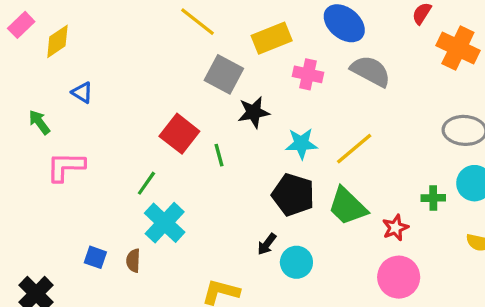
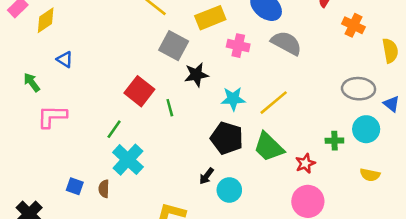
orange cross: (458, 48) -> (353, 25), size x0.7

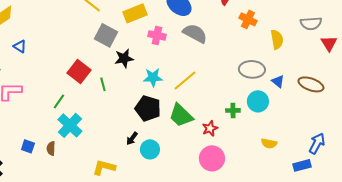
yellow semicircle: (370, 175) -> (269, 143), moved

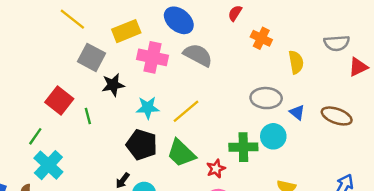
pink cross: (157, 35) -> (152, 57), size x1.4
red triangle: (329, 43) -> (358, 67), turned 36
green cross: (233, 110) -> (243, 147), size x1.6

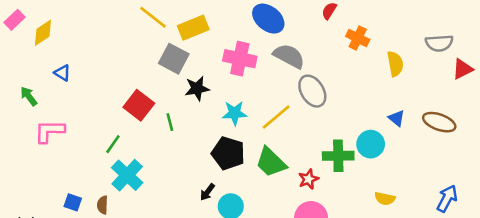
yellow rectangle: (126, 31) -> (193, 28), moved
gray ellipse: (266, 98) -> (312, 91), moved, turned 56

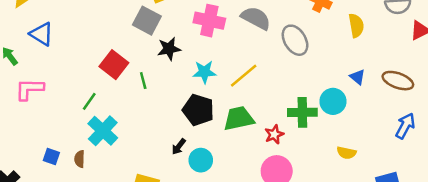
blue triangle: (62, 73) -> (42, 34), size x1.5
gray ellipse: (312, 91) -> (295, 40), moved
green trapezoid: (271, 162) -> (239, 119), turned 124
blue arrow: (447, 199) -> (405, 126), moved

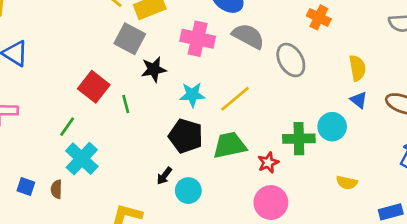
yellow semicircle: (356, 25) -> (357, 68), moved

